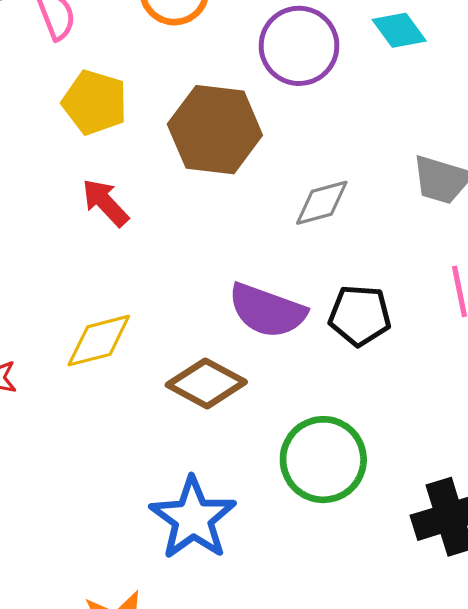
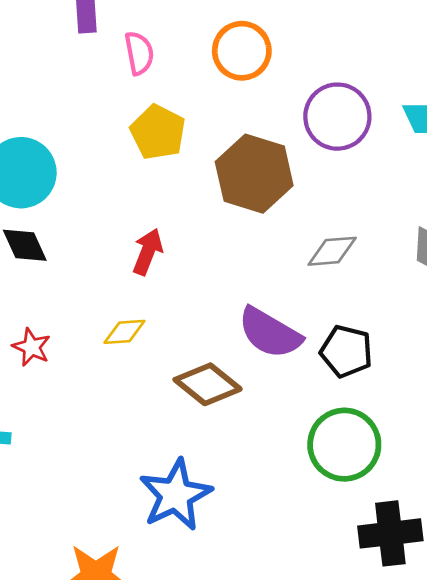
red arrow: (105, 203) -> (148, 252), moved, turned 54
yellow diamond: (99, 341) -> (124, 332), size x0.7
green circle: (323, 460) -> (344, 445), moved

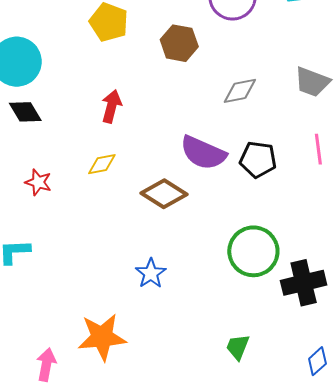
brown hexagon: (254, 174) -> (179, 43), size x0.7
green circle: (344, 445) -> (253, 251), moved
blue star: (176, 495) -> (151, 273), size x0.6

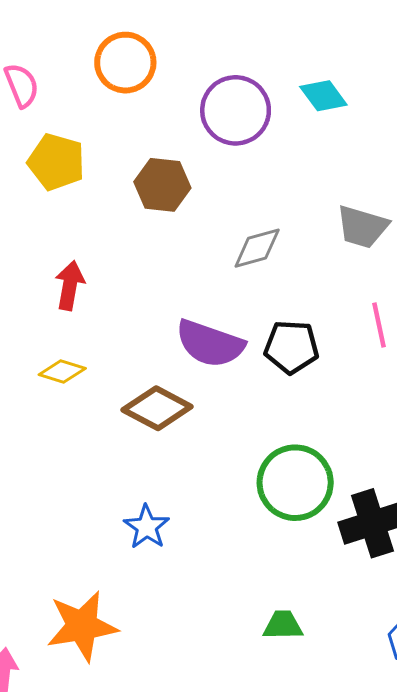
yellow diamond: (102, 164) -> (62, 371), turned 32
green trapezoid: (238, 347) -> (283, 625), turned 72

